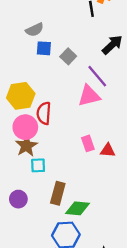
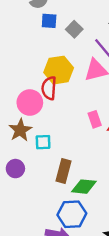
yellow hexagon: (21, 96) -> (59, 70), moved
brown star: (26, 146) -> (20, 130), moved
purple circle: (18, 199) -> (15, 169), moved

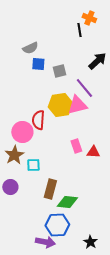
gray square: (74, 29) -> (59, 71), turned 32
yellow hexagon: (59, 70) -> (60, 105), moved

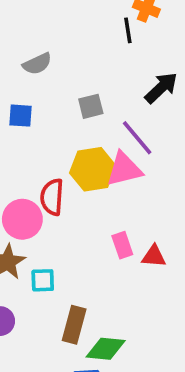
blue square: (38, 64) -> (21, 116), moved

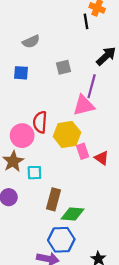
purple line: (137, 138) -> (92, 86), turned 55
yellow hexagon: (93, 169) -> (67, 134), moved
red triangle: (154, 256) -> (102, 158), turned 32

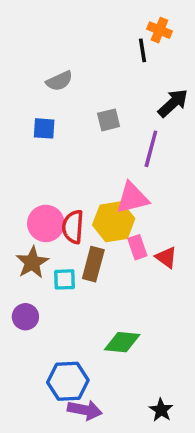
pink triangle: (84, 105) -> (132, 198), moved
red semicircle: (40, 122) -> (73, 227), moved
brown rectangle: (53, 199) -> (93, 264), moved
blue hexagon: (61, 240) -> (68, 381), moved

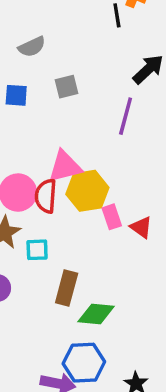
gray square: (109, 120) -> (67, 87), moved
pink triangle: (132, 198) -> (65, 166), moved
brown rectangle: (93, 264) -> (67, 288), moved
blue hexagon: (68, 381) -> (84, 363), moved

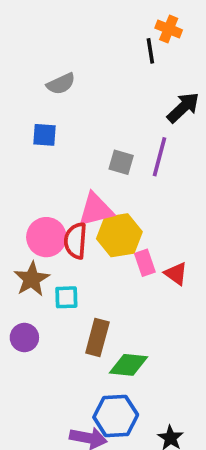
gray square: (67, 87) -> (121, 162), moved, turned 30

